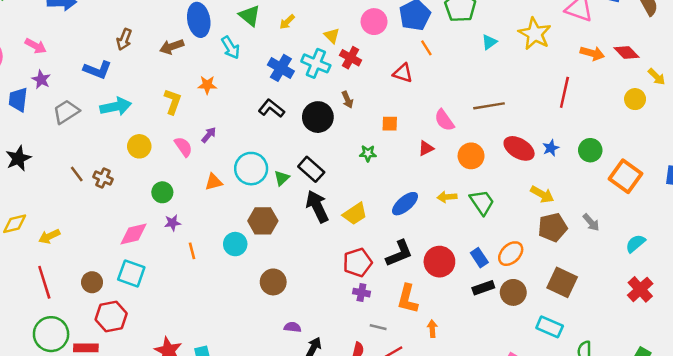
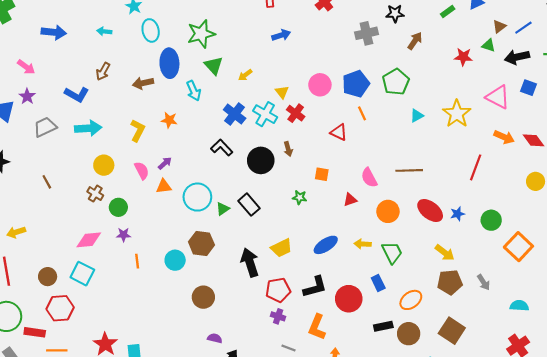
brown cross: (103, 178) -> (95, 194), moved
orange triangle: (214, 182) -> (164, 186), moved
black arrow: (317, 206) -> (250, 263), moved
cyan semicircle: (635, 243) -> (519, 306), turned 36
blue rectangle: (479, 258) -> (378, 283), moved

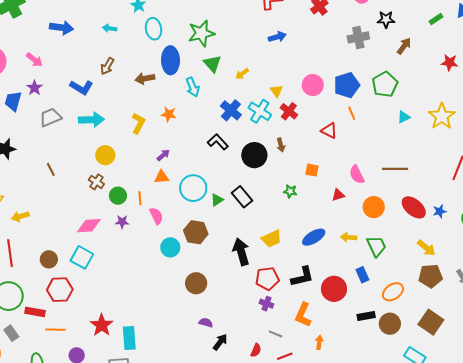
pink semicircle: (142, 171) -> (156, 216), moved
orange line: (137, 261) -> (140, 198), moved

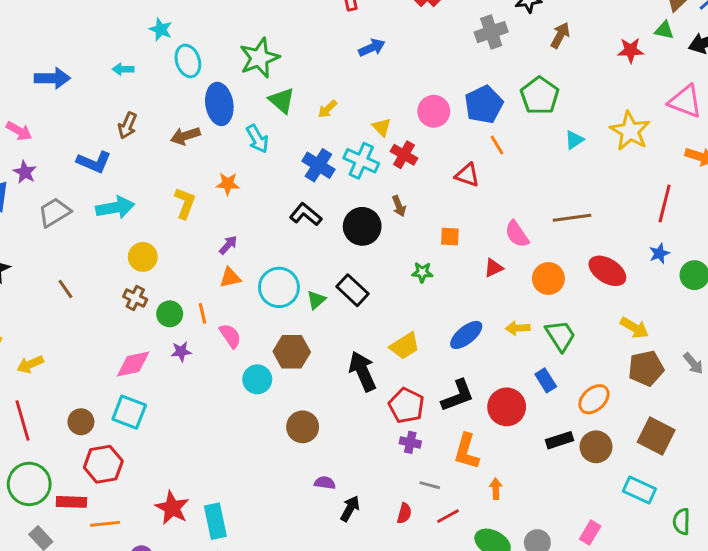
blue star: (440, 211) -> (659, 253), moved
red pentagon: (267, 279) -> (406, 405), turned -30

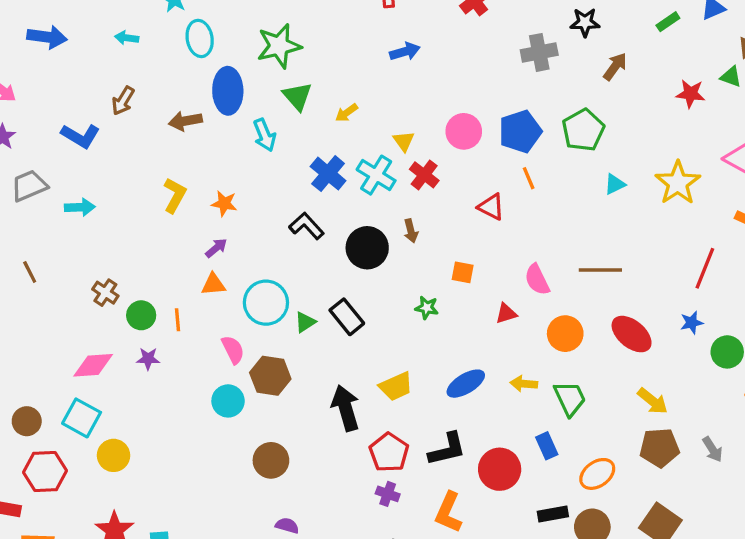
orange star: (228, 184) -> (224, 203), moved
cyan arrow: (115, 208) -> (80, 207), moved, size x0.7
yellow circle: (143, 257) -> (114, 455), moved
pink semicircle: (230, 336) -> (233, 350), moved

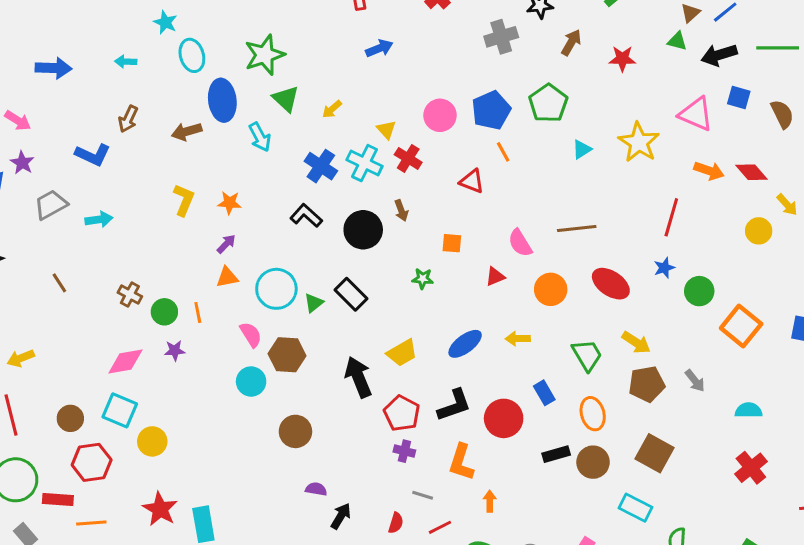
red star: (691, 94) -> (622, 59), moved
green trapezoid: (570, 398) -> (587, 355), moved
orange ellipse: (597, 474) -> (593, 414), turned -64

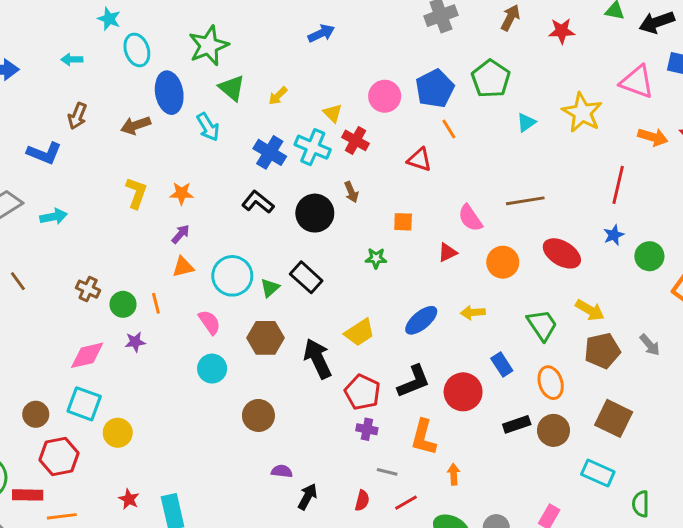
brown hexagon: (287, 355) -> (265, 338), moved
red star: (160, 509) -> (129, 499), size x0.6

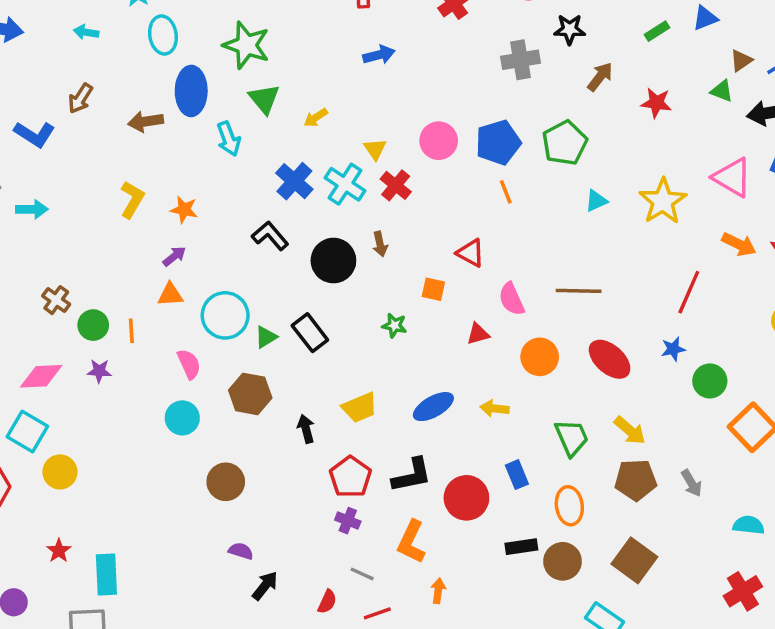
green star: (209, 46) -> (246, 45), turned 30
red triangle: (420, 160) -> (471, 253), moved
black arrow: (318, 359) -> (306, 429), size x0.6

